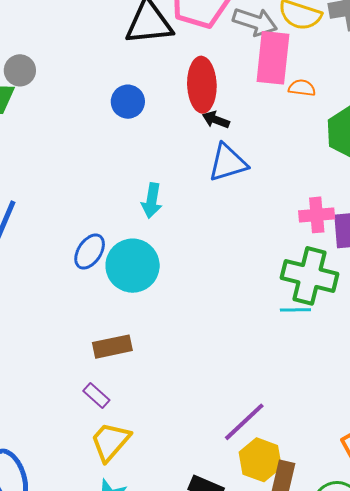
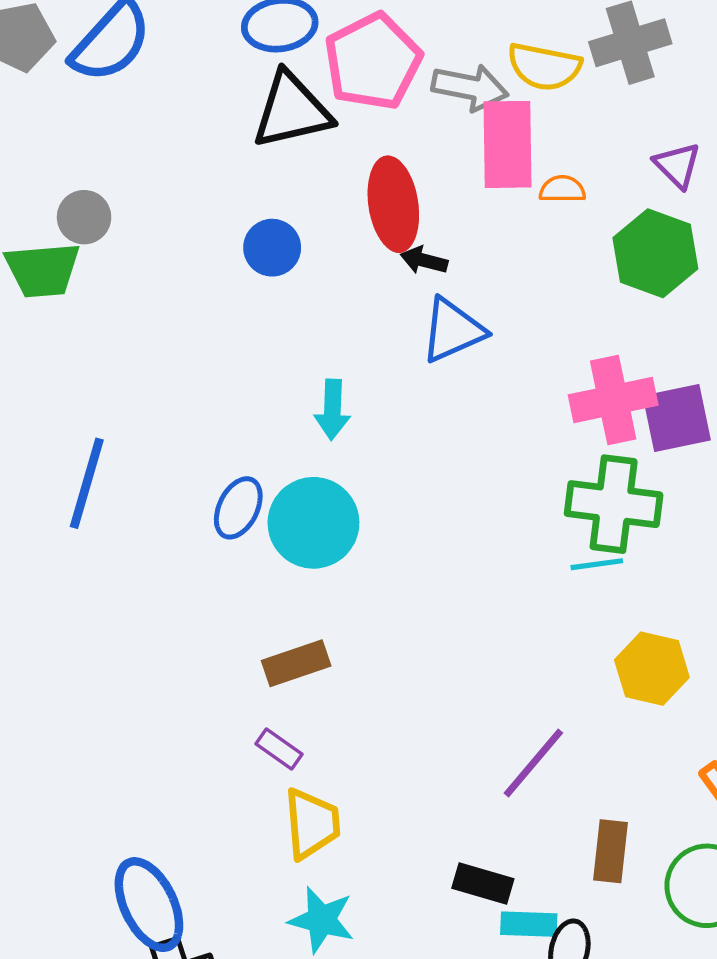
pink cross: (317, 215) -> (613, 400), size x1.4
yellow trapezoid: (110, 442) -> (312, 824), turned 141
yellow hexagon: (260, 460) -> (652, 669), moved

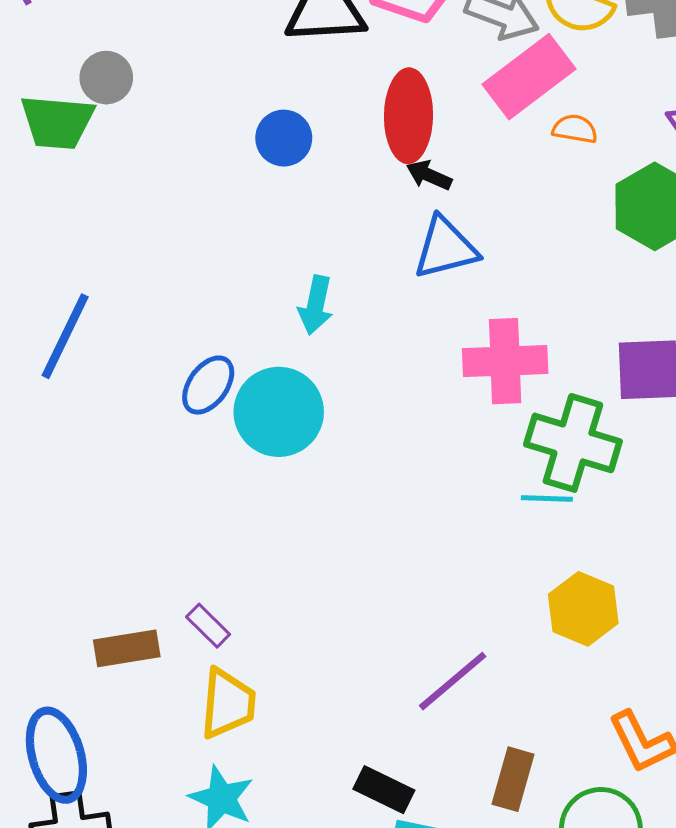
pink rectangle: (507, 144) -> (529, 77), turned 44
pink cross: (613, 400) -> (505, 361), moved
brown rectangle: (296, 663) -> (127, 648), moved

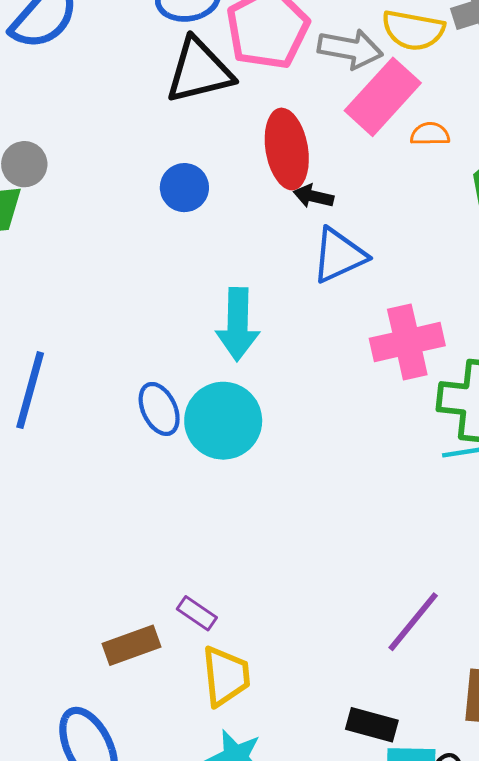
cyan arrow: (316, 305) -> (238, 324), size x1.4
blue ellipse: (208, 385) -> (159, 409), turned -51

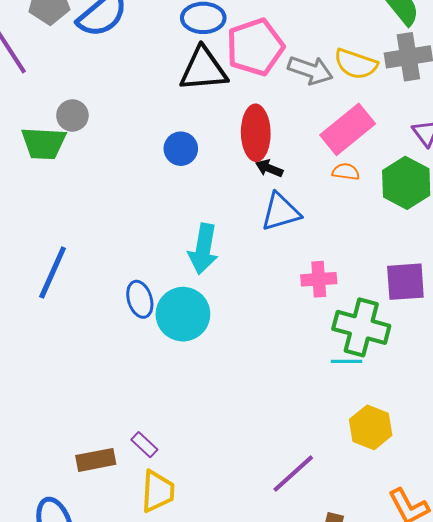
pink rectangle: (383, 97) -> (348, 129), moved
orange semicircle: (430, 134) -> (346, 172), moved
pink cross: (407, 342) -> (319, 279), size x0.7

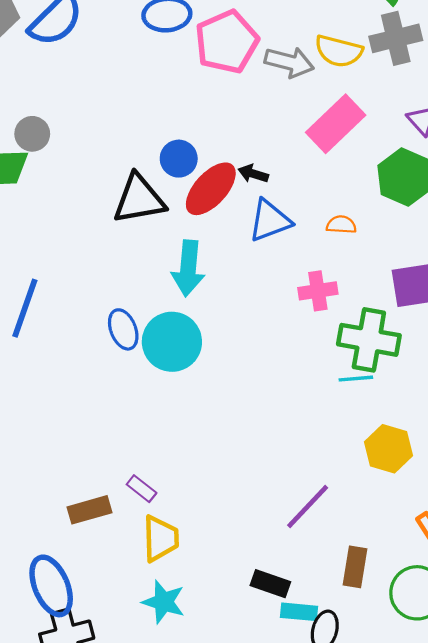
black triangle: (203, 69) -> (139, 199), moved
red ellipse: (256, 133) -> (211, 189), moved, turned 48
blue circle: (181, 149) -> (179, 159), moved
orange semicircle: (346, 172) -> (341, 225), moved

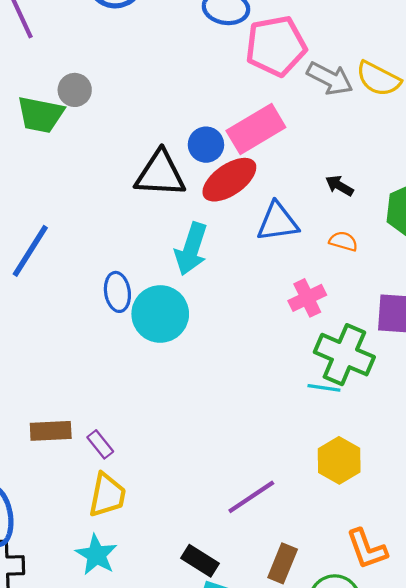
pink rectangle: (336, 124) -> (256, 129), moved
black arrow: (253, 174) -> (339, 186), moved
pink cross: (318, 291) -> (307, 298), turned -30
brown rectangle: (90, 510) -> (51, 431), moved

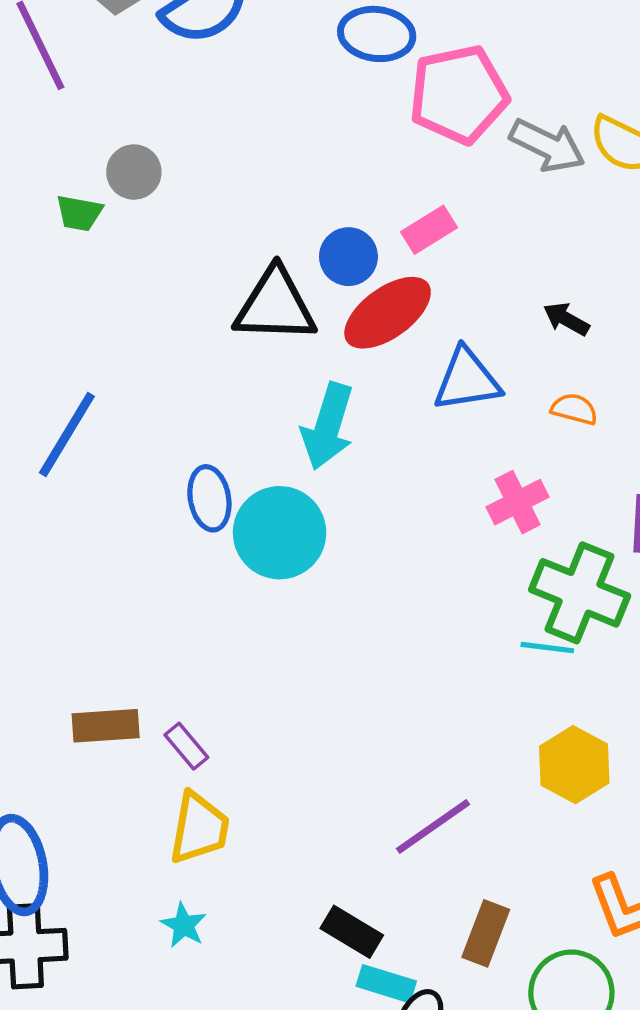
green trapezoid: (41, 115) -> (79, 213), size x0.6
pink rectangle: (256, 129) -> (429, 230), size x0.6
cyan star: (96, 555) -> (184, 925), size x0.7

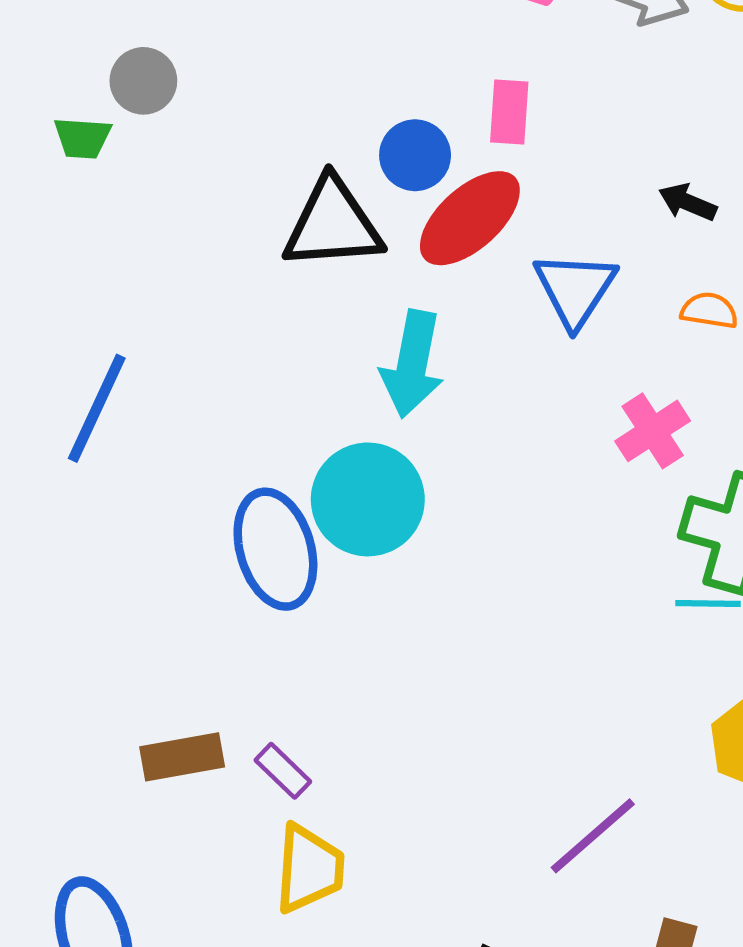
pink rectangle: (429, 230) -> (509, 112), turned -48
blue triangle: (467, 380) -> (575, 289), turned -42
blue ellipse: (209, 498) -> (275, 549), moved, size x1.5

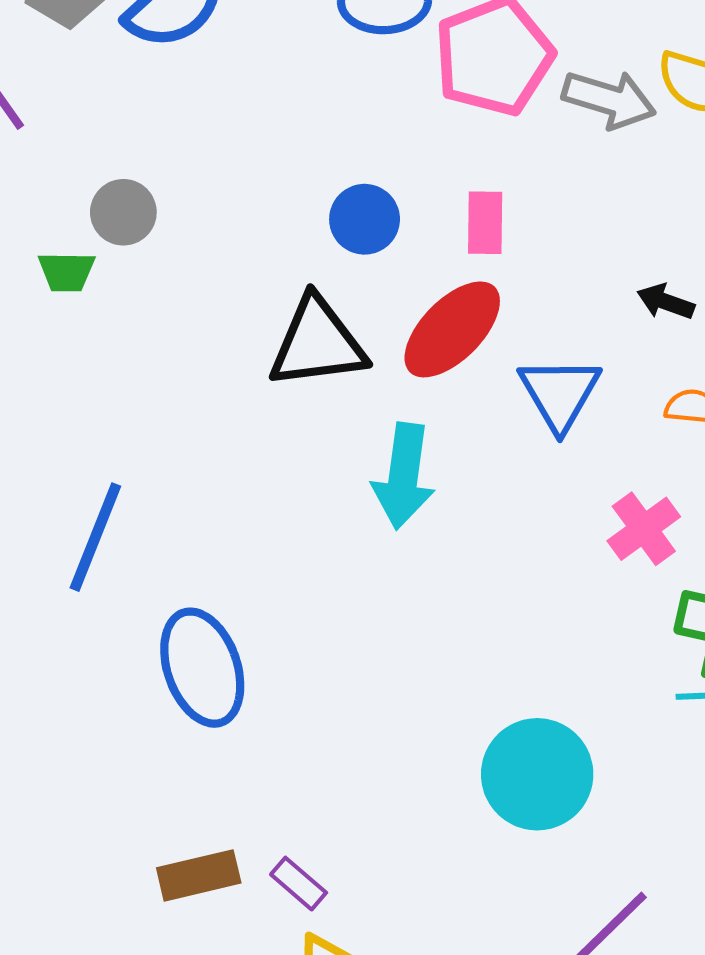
blue circle: (415, 155) -> (365, 219), moved
cyan circle: (368, 499) -> (537, 774), moved
blue ellipse: (275, 549) -> (202, 668), moved

